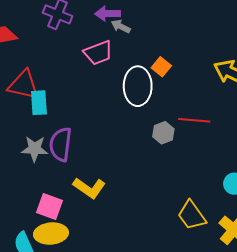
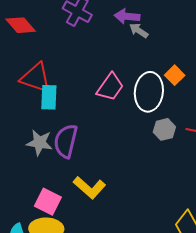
pink trapezoid: (98, 53) -> (110, 87), moved, turned -40
gray hexagon: (163, 133) -> (164, 129), moved

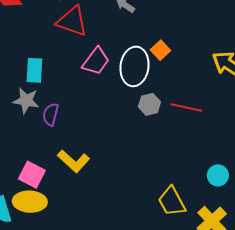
red triangle: (36, 78) -> (72, 21), moved
purple semicircle: (66, 141) -> (51, 114), size x0.7
gray star: (40, 143) -> (26, 101), moved

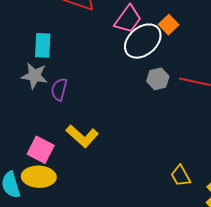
pink trapezoid: (96, 61) -> (128, 19), moved
white ellipse: (135, 66) -> (143, 41), turned 42
yellow trapezoid: (172, 201) -> (181, 176), size x0.7

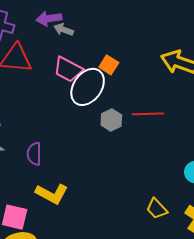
pink trapezoid: (128, 19) -> (68, 69), turned 96
purple semicircle: (59, 89) -> (34, 154), moved

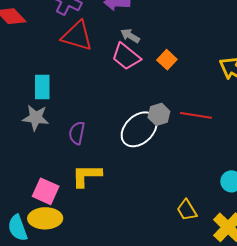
gray arrow: (64, 30) -> (130, 36), moved
white ellipse: (88, 87) -> (139, 129), moved
yellow L-shape: (52, 194) -> (87, 176), turned 140

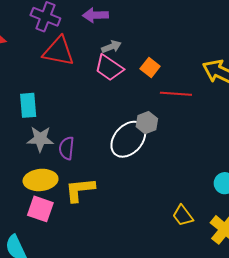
gray arrow: (130, 36) -> (111, 47), turned 132
red line: (196, 115) -> (176, 94), moved
gray star: (36, 118) -> (40, 139), moved
yellow ellipse: (45, 218) -> (41, 180), moved

